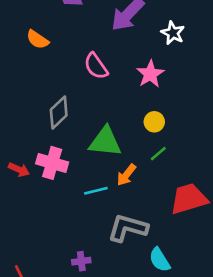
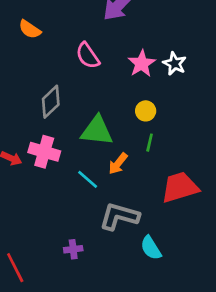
white star: (173, 33) -> (175, 64), moved
green line: (158, 154) -> (150, 143), turned -36
cyan line: (96, 191) -> (88, 179), turned 55

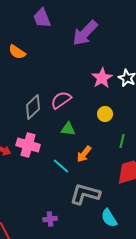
pink semicircle: (88, 56) -> (61, 100), moved, turned 90
green triangle: (97, 131) -> (68, 129), size x0.6
green line: (150, 143) -> (122, 141), moved

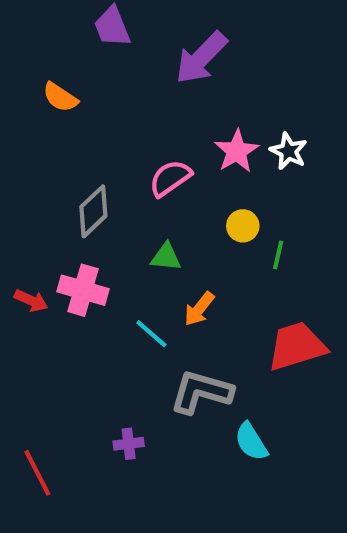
pink semicircle: (61, 100) -> (170, 178), moved
green line: (122, 141) -> (278, 255), moved

